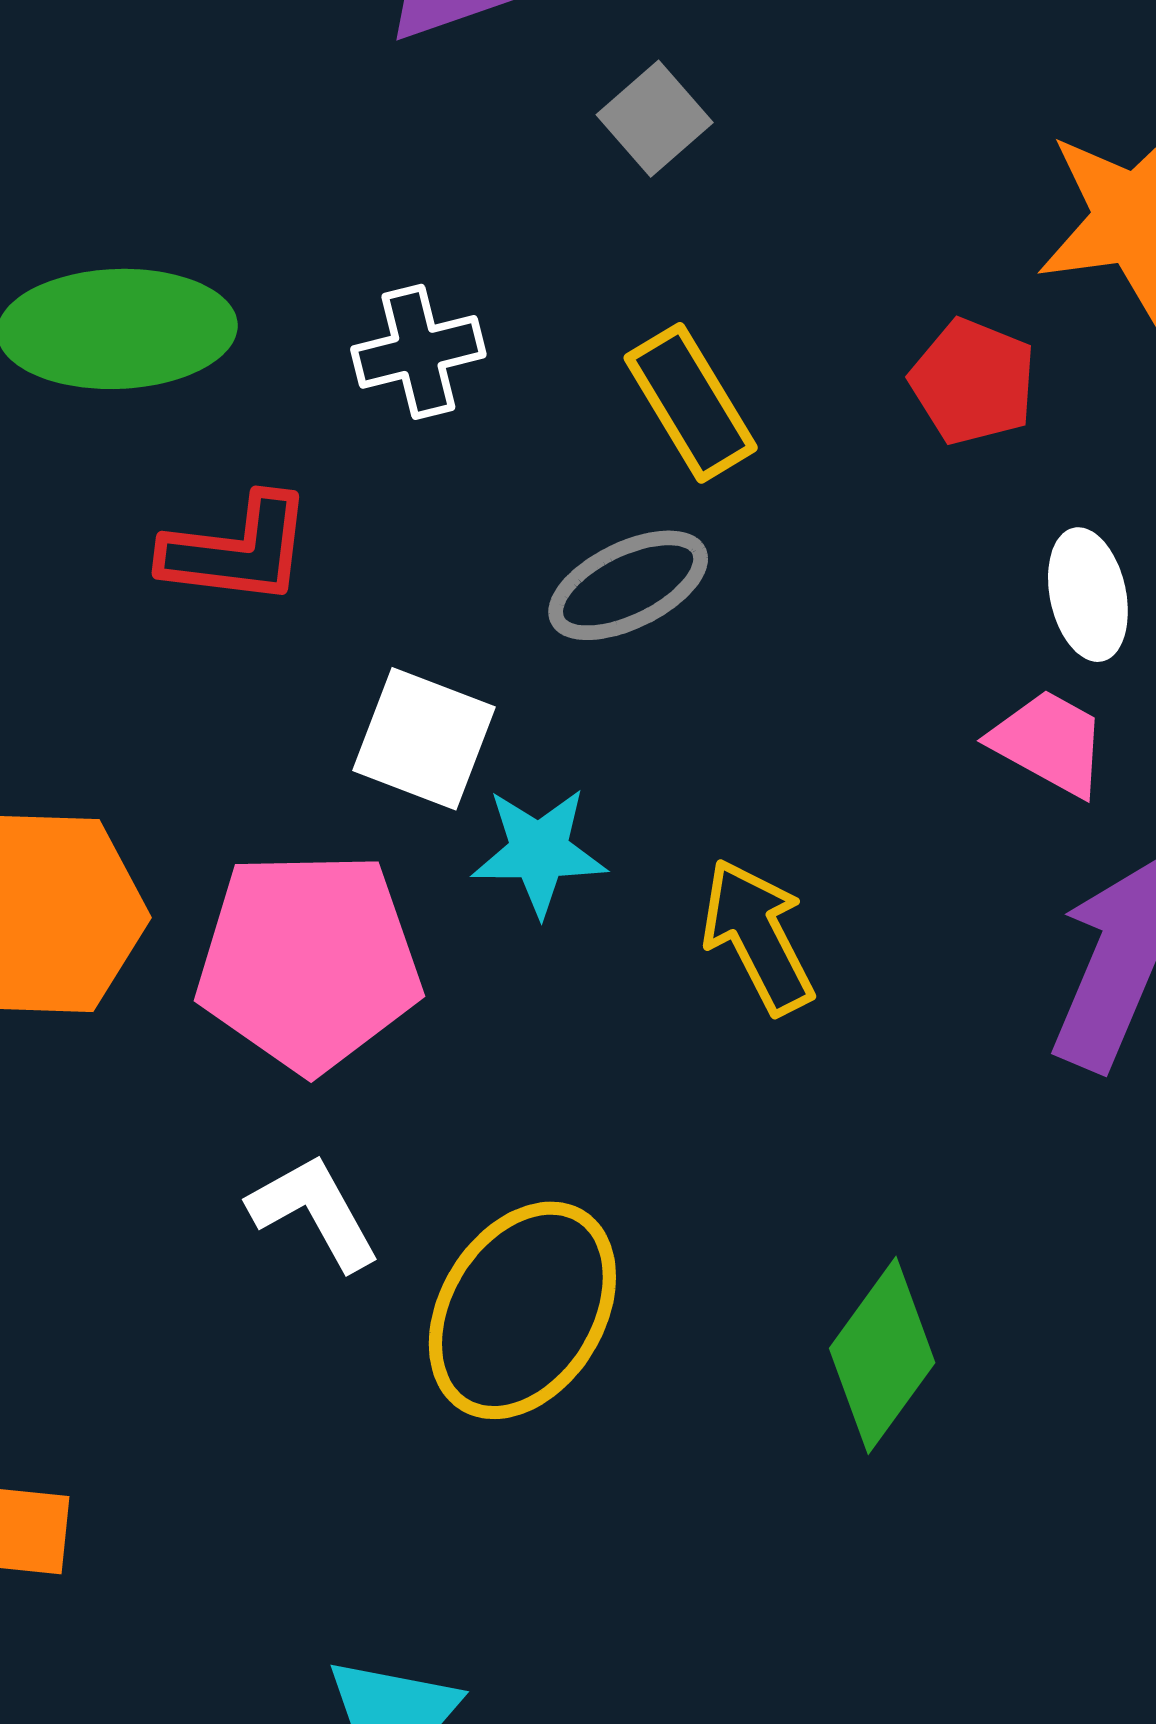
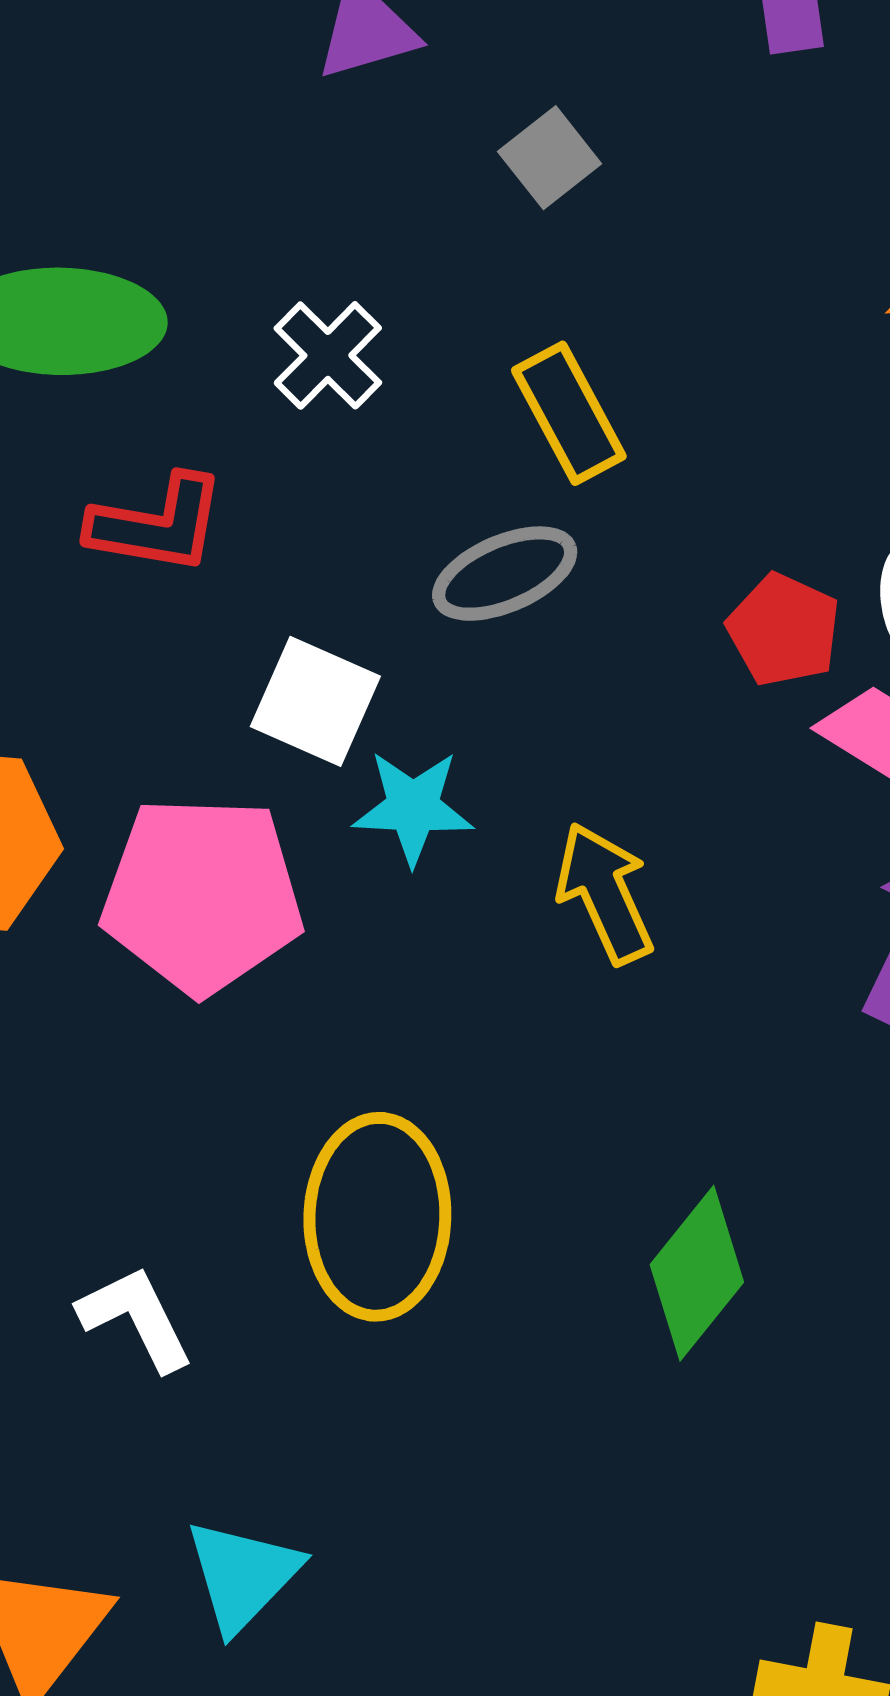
white cross: (418, 352) -> (328, 355), turned -34
red pentagon: (973, 382) -> (784, 630), moved
white L-shape: (314, 1212) -> (136, 1318), moved
yellow ellipse: (522, 1310) -> (377, 1217), turned -33

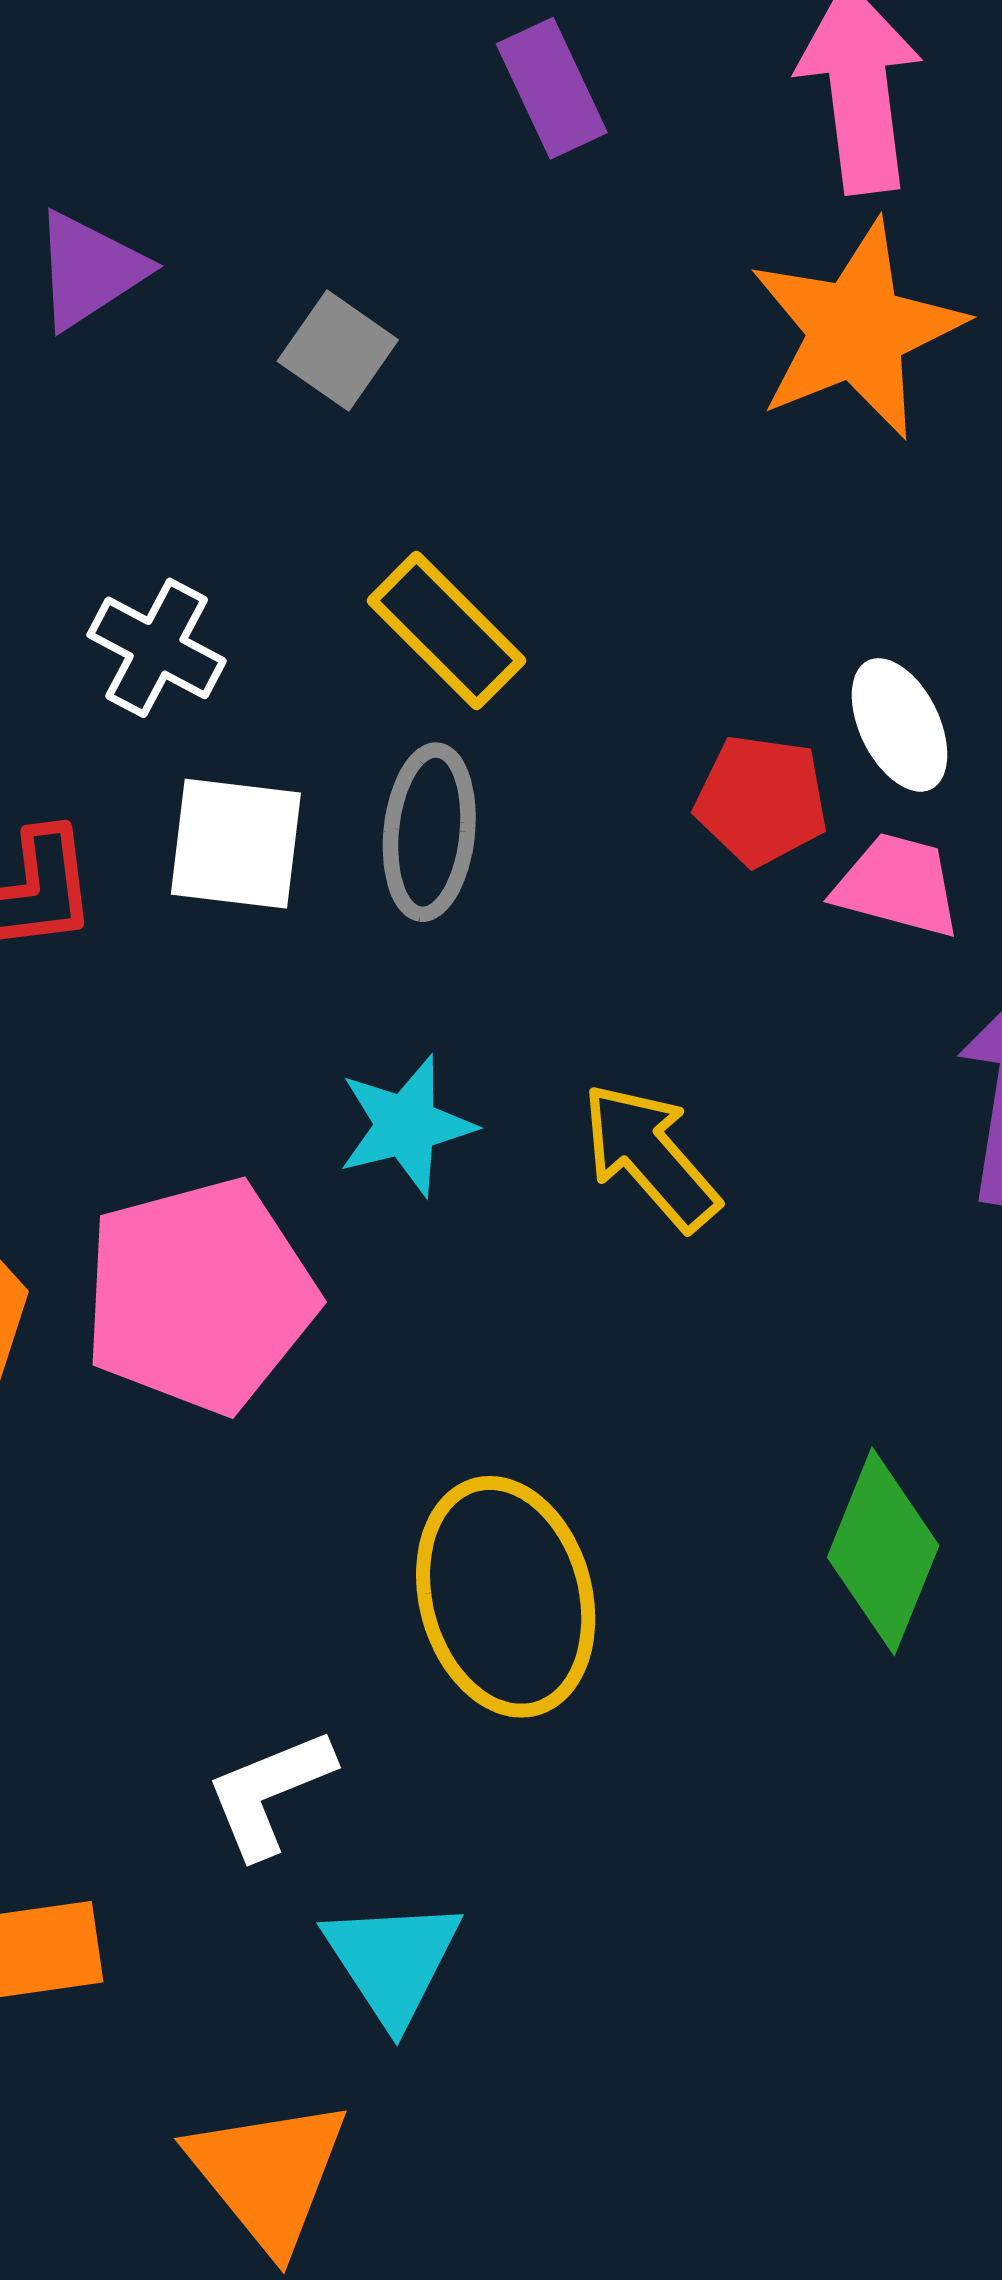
gray ellipse: (505, 574) -> (429, 832), turned -44
white square: (315, 701) -> (236, 844), moved
white L-shape: (136, 1318) -> (269, 1793), turned -69
cyan triangle: (243, 1575) -> (392, 1961), moved

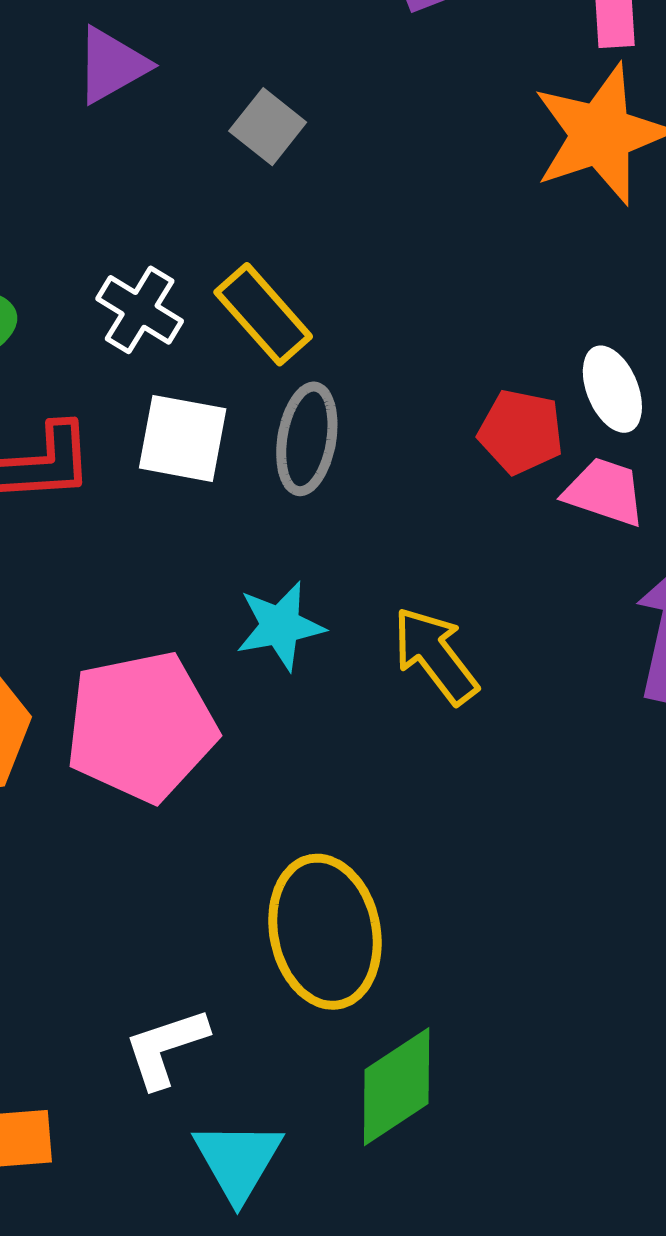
yellow rectangle: (447, 631) -> (263, 314), moved
green diamond: (883, 1551) -> (397, 1087), moved, turned 31

